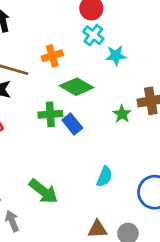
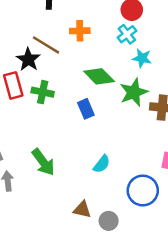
orange cross: (52, 56) -> (80, 31), moved
green cross: (50, 114) -> (43, 92), moved
green star: (122, 114) -> (134, 92), moved, size x1.6

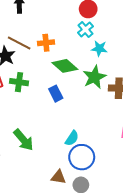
orange cross: (80, 31) -> (46, 43), moved
blue circle: (143, 191) -> (82, 157), moved

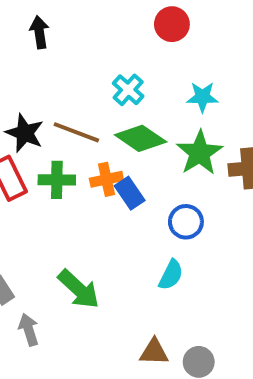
cyan cross: (85, 30) -> (128, 90), moved
brown line: (19, 43) -> (76, 132), moved
orange cross: (46, 43) -> (106, 179), moved
blue circle: (82, 157) -> (186, 222), moved, size x0.7

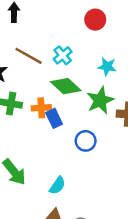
brown line: (76, 132) -> (28, 56), moved
cyan semicircle: (171, 275) -> (57, 186), moved

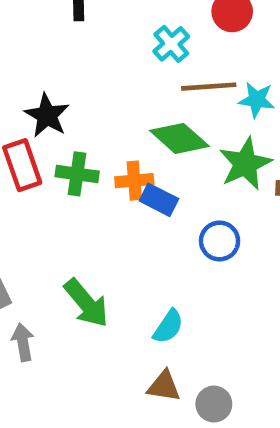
cyan cross: (63, 55) -> (171, 44), moved
brown line: (28, 56) -> (209, 87), moved, turned -32
blue rectangle: (54, 118) -> (159, 200), turned -36

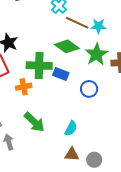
brown line: (209, 87) -> (77, 23), turned 35
green cross: (77, 174) -> (39, 66), moved, size x1.4
orange cross: (134, 181) -> (24, 87), moved

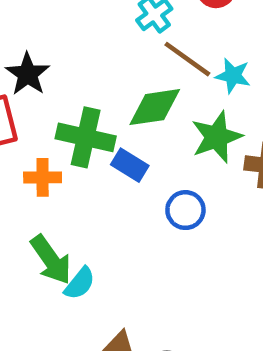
green diamond: (67, 46) -> (155, 107), turned -55
cyan semicircle: (71, 128) -> (80, 283), moved

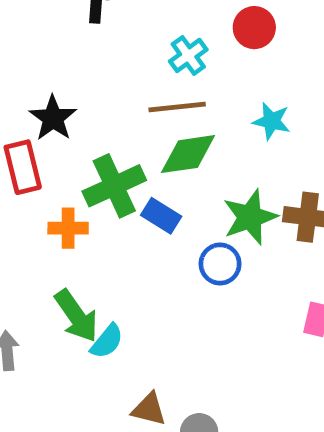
brown line: (187, 59) -> (177, 107), moved, turned -42
green cross: (86, 137) -> (114, 186), turned -38
green star: (217, 137) -> (250, 217), moved

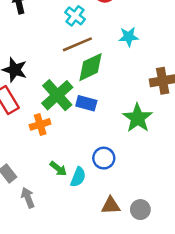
green star: (250, 217) -> (138, 118), moved
blue circle: (220, 264) -> (104, 158), moved
green arrow: (76, 316) -> (58, 169), size x0.6

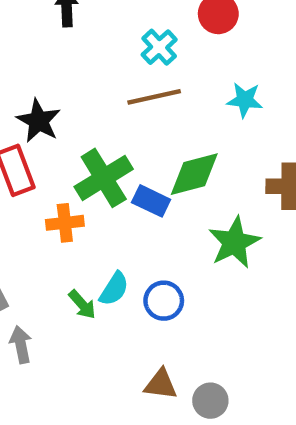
green diamond: (91, 67) -> (194, 174), moved
cyan semicircle: (78, 177) -> (114, 289), moved

